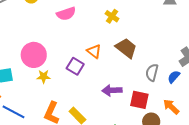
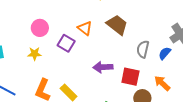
pink circle: (34, 55) -> (40, 28), moved, size x0.7

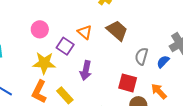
yellow star: (35, 54) -> (44, 63), moved, size x1.6
purple arrow: (103, 67) -> (86, 70), moved, turned -78

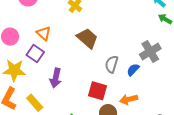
orange triangle: (85, 32) -> (44, 33), moved
orange arrow: (159, 91) -> (129, 99), turned -60

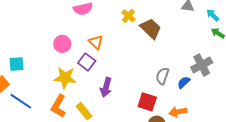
brown trapezoid: (87, 38) -> (151, 29), moved

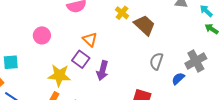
pink circle: (62, 44) -> (42, 35), moved
gray semicircle: (162, 76) -> (156, 61), moved
purple arrow: (106, 87) -> (102, 71), moved

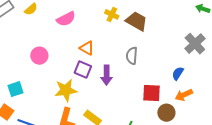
gray semicircle: (156, 61) -> (132, 56), moved
blue semicircle: (178, 79) -> (178, 73), moved

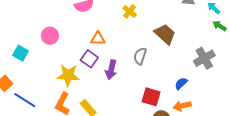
brown trapezoid: (137, 21) -> (165, 34), moved
orange triangle: (87, 48) -> (98, 39), turned -42
cyan square: (15, 89) -> (20, 53), moved, turned 35

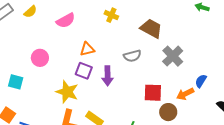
gray semicircle: (140, 56) -> (132, 56), turned -108
gray cross: (204, 58) -> (173, 56), moved
yellow star: (68, 75) -> (67, 92), turned 30
blue semicircle: (181, 83) -> (201, 81), moved

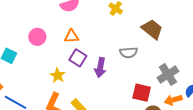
orange triangle: (87, 49) -> (72, 36), moved
gray cross: (173, 56) -> (168, 74), moved
yellow star: (67, 92) -> (58, 75), size x0.7

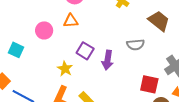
orange triangle: (72, 36) -> (71, 21), moved

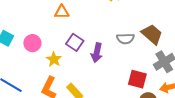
brown trapezoid: (159, 21) -> (152, 34), moved
pink circle: (44, 30) -> (32, 43), moved

